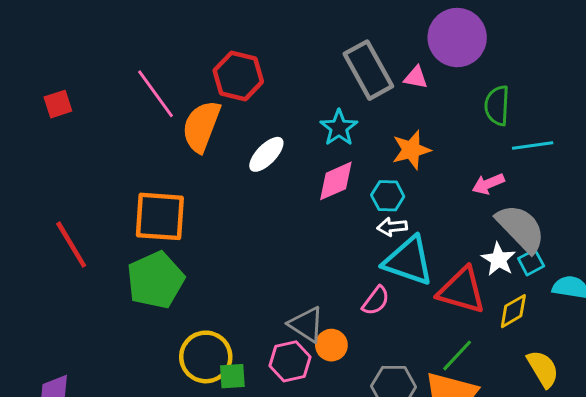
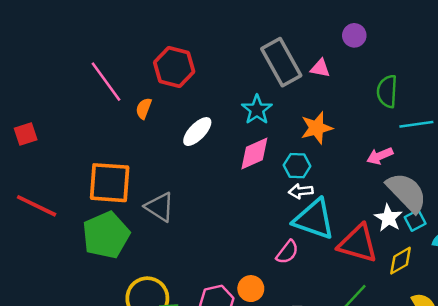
purple circle: (457, 38) -> (354, 35), size x0.5
red square: (58, 104) -> (26, 134), moved
orange semicircle: (201, 126) -> (144, 108), size x0.5
red line: (71, 245) -> (37, 206), turned -33
gray triangle: (306, 324) -> (160, 207), moved

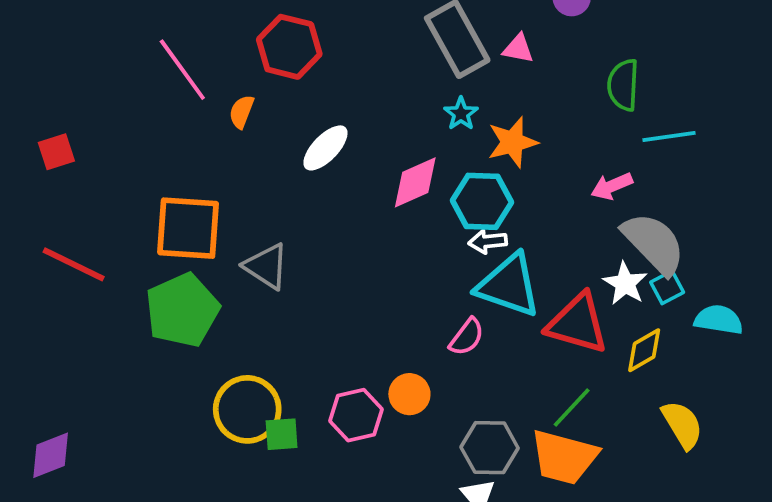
cyan star: (257, 110) -> (461, 114), moved, size x0.7
cyan hexagon: (297, 166) -> (482, 201), size x1.4

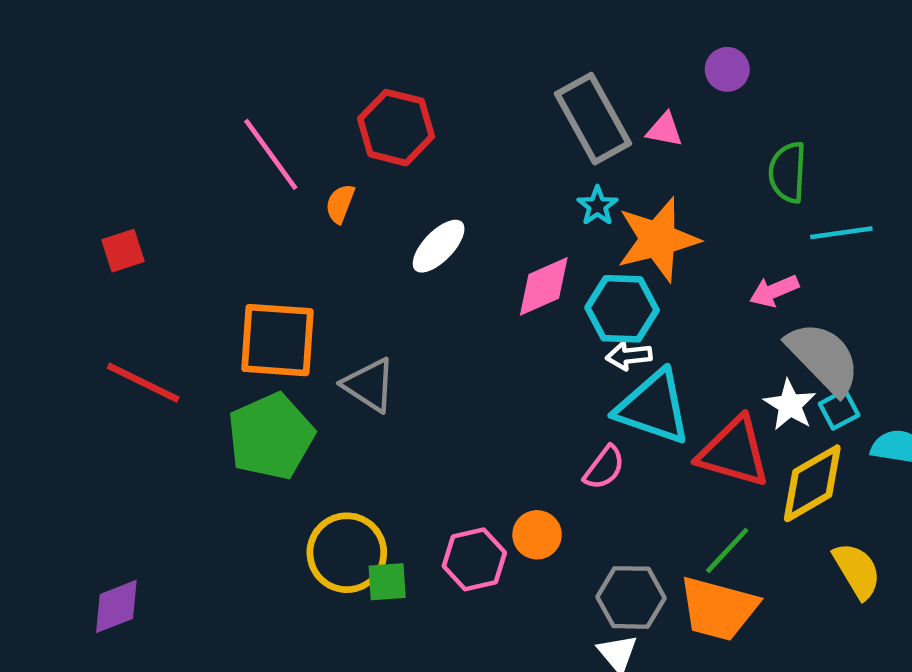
orange star: (513, 142) -> (658, 239), size x1.4
yellow diamond: (644, 350) -> (812, 483), size x1.5

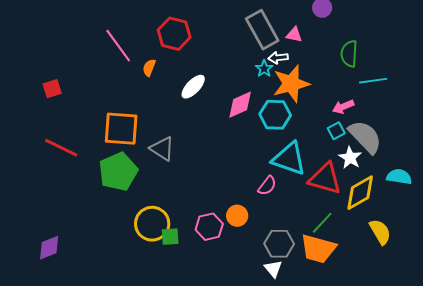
white arrow: (629, 356) -> (278, 58), moved
cyan square: (839, 409) -> (336, 131), moved

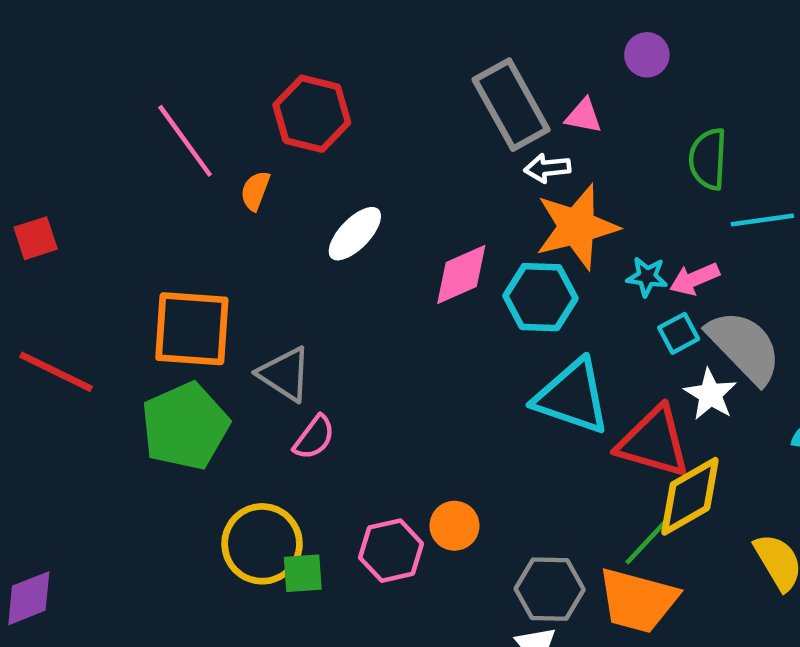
cyan star: (264, 69) -> (647, 277), moved, turned -30
pink semicircle: (267, 186) -> (314, 437), moved
yellow diamond: (360, 193) -> (690, 496), moved

